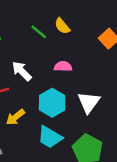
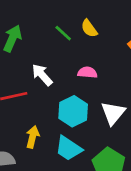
yellow arrow: (15, 117) -> (33, 137), moved, turned 138

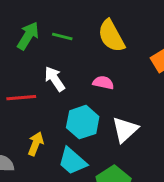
yellow semicircle: (89, 28) -> (111, 36), size x1.6
green line: (63, 33) -> (62, 37), moved, turned -36

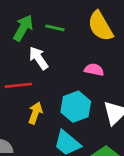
white arrow: (55, 79) -> (39, 58), moved
yellow arrow: (36, 144) -> (35, 113), moved

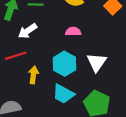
white arrow: (39, 58) -> (28, 31), turned -78

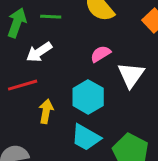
pink semicircle: (73, 32) -> (101, 54), turned -32
white triangle: (97, 62) -> (131, 75), moved

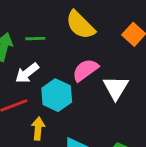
pink semicircle: (101, 54) -> (85, 70), size x1.4
cyan hexagon: (88, 97) -> (57, 95), moved

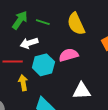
white triangle: (116, 88) -> (82, 91), moved, turned 36
yellow arrow: (38, 129) -> (23, 83), turned -35

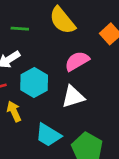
pink semicircle: (69, 55) -> (77, 61), moved
white triangle: (82, 91) -> (73, 97), moved

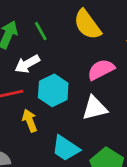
green line: (20, 29) -> (41, 31), turned 54

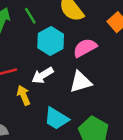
white arrow: (27, 64) -> (43, 75), moved
cyan hexagon: (53, 90) -> (51, 41), moved

